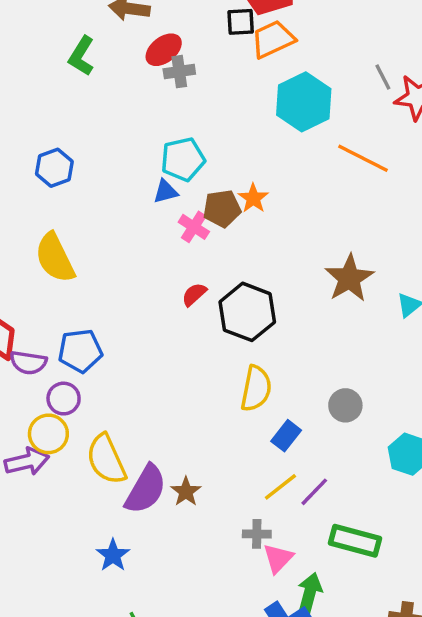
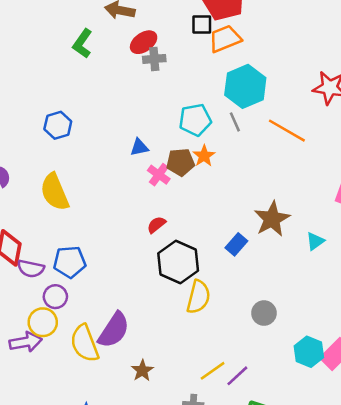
gray line: (383, 77) -> (235, 122), moved
cyan pentagon: (183, 159) -> (195, 120), moved
black hexagon: (247, 312) -> (178, 262), moved
blue rectangle: (286, 436) -> (236, 244), moved
purple semicircle: (146, 489) -> (114, 330), moved

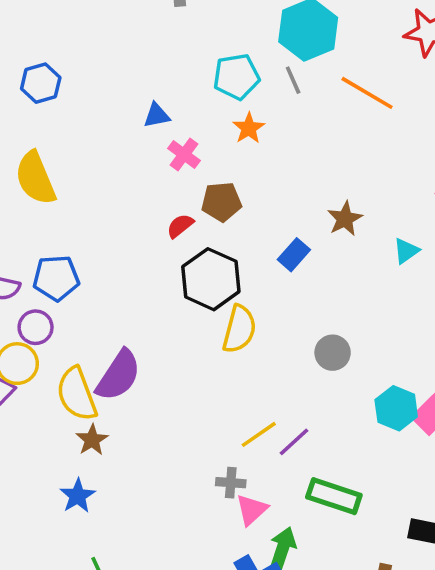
brown pentagon: (180, 162) -> (221, 202), moved
brown star: (272, 219) -> (345, 219), size x0.7
brown star: (142, 371) -> (92, 440), moved

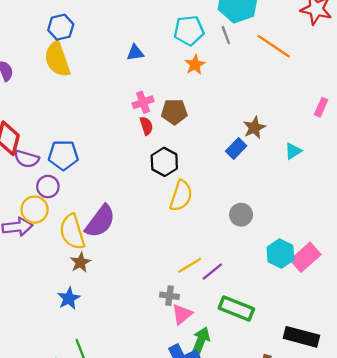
pink cross: (184, 155) -> (143, 102), moved, turned 30
yellow semicircle: (35, 178) -> (57, 59), moved
red semicircle: (180, 226) -> (146, 126), turned 108
blue rectangle: (294, 255) -> (236, 148), moved
black hexagon: (211, 279) -> (164, 162), size x0.7

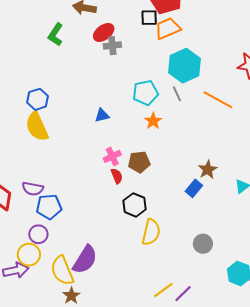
purple semicircle: (27, 159) -> (33, 189), moved

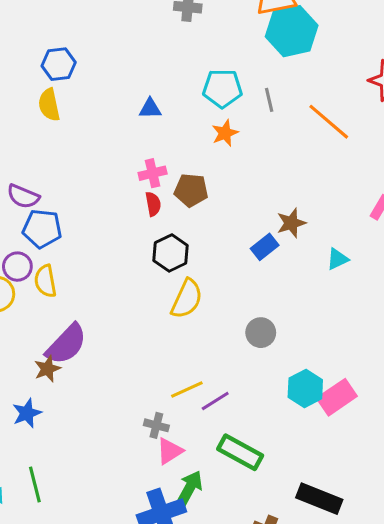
cyan hexagon: (184, 66) -> (292, 31), moved
yellow semicircle: (37, 127) -> (49, 105), size x0.7
purple semicircle: (85, 260) -> (66, 344), moved
yellow semicircle: (62, 271) -> (45, 281), moved, size x0.7

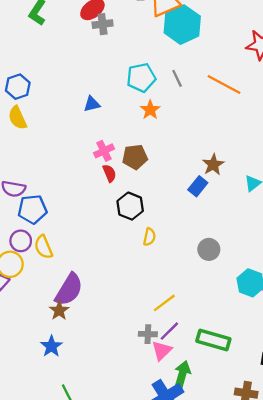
yellow semicircle: (187, 299) -> (149, 237), size x0.6
purple line: (215, 401) -> (169, 331), moved

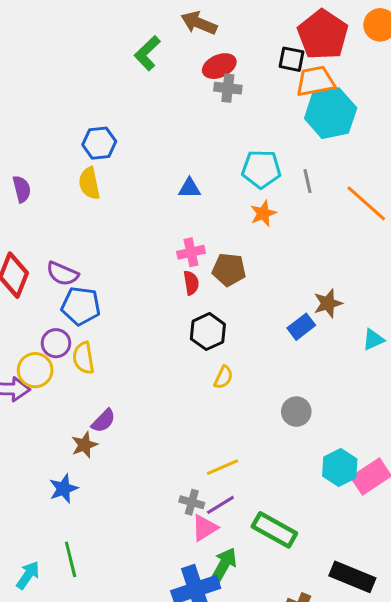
purple semicircle: (69, 290) -> (103, 421), size x0.6

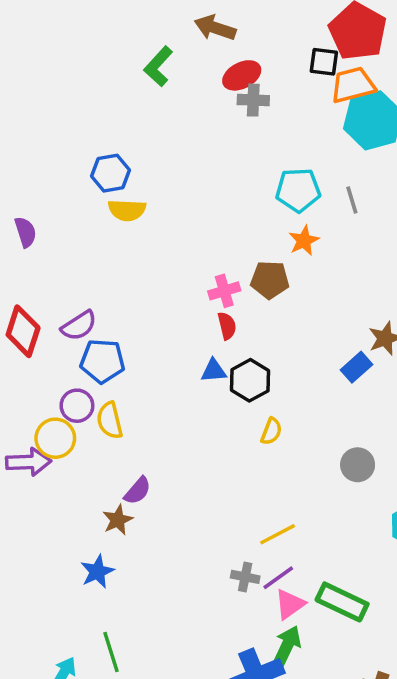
yellow semicircle: (89, 183) -> (127, 210), moved, turned -72
blue triangle: (189, 188) -> (214, 371), moved
brown pentagon: (229, 270) -> (270, 280), moved
purple semicircle: (63, 274) -> (79, 326), turned -52
pink triangle: (205, 528) -> (290, 604), moved

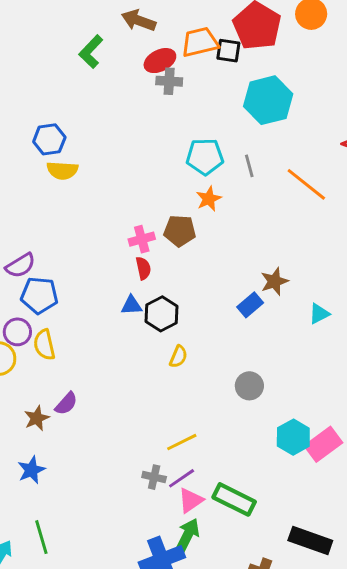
orange trapezoid: (353, 85) -> (200, 42), moved
brown star: (118, 520) -> (37, 418), moved

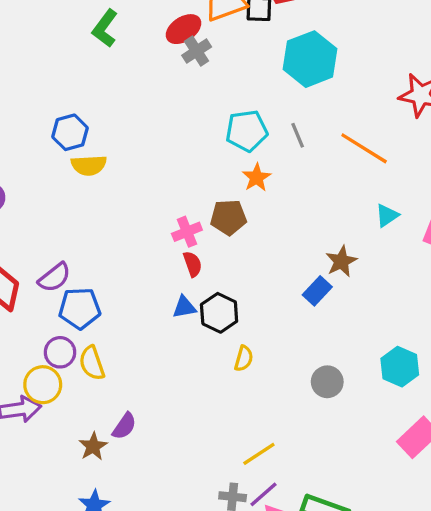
gray cross: (169, 81) -> (197, 51), turned -30
cyan triangle: (319, 314) -> (387, 215), moved
cyan hexagon: (293, 437) -> (400, 367), moved

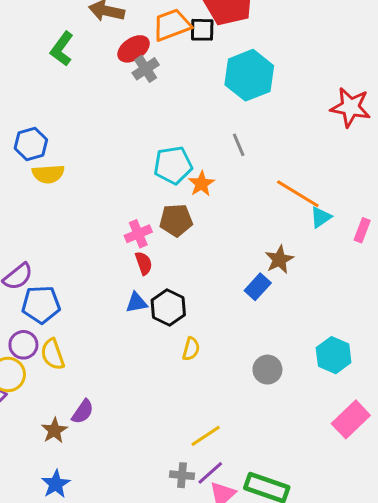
cyan pentagon: (247, 131) -> (173, 165), moved
orange line: (364, 148) -> (298, 194), moved

